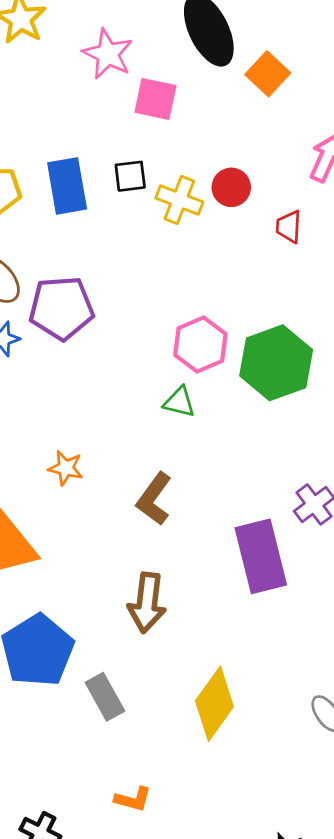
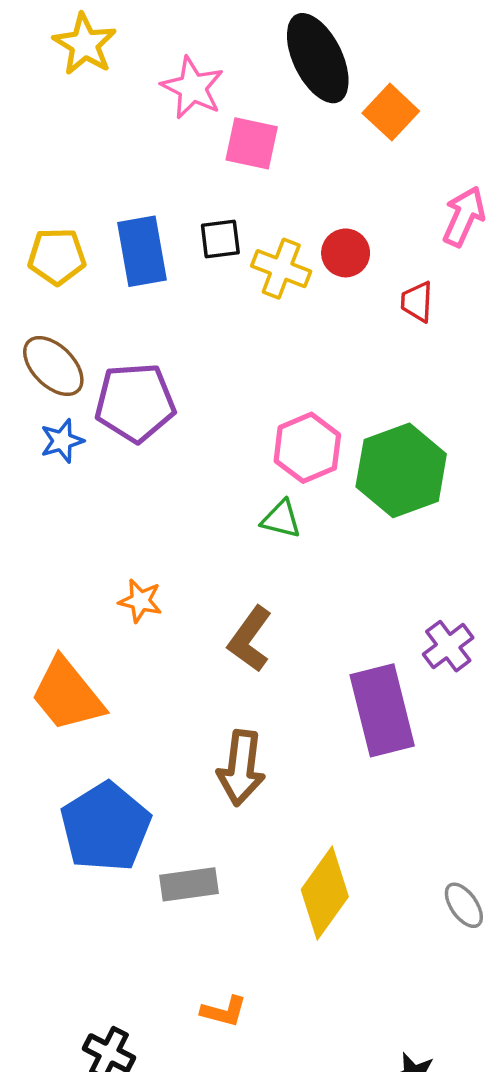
gray rectangle: (105, 697) -> (189, 884), turned -69

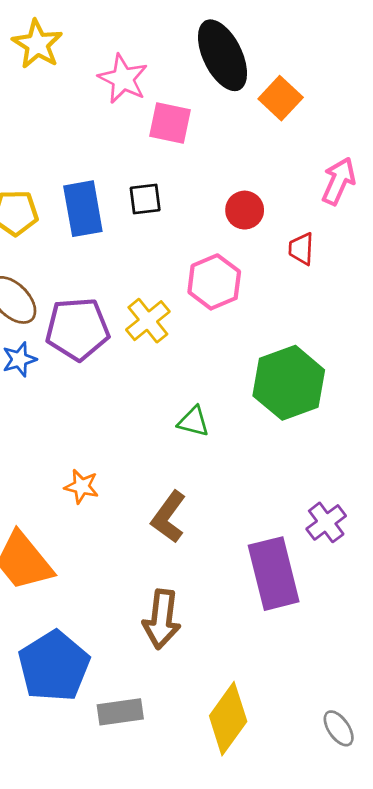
yellow cross: (281, 269) -> (148, 321), moved, turned 30
pink hexagon: (307, 448) -> (214, 282), moved

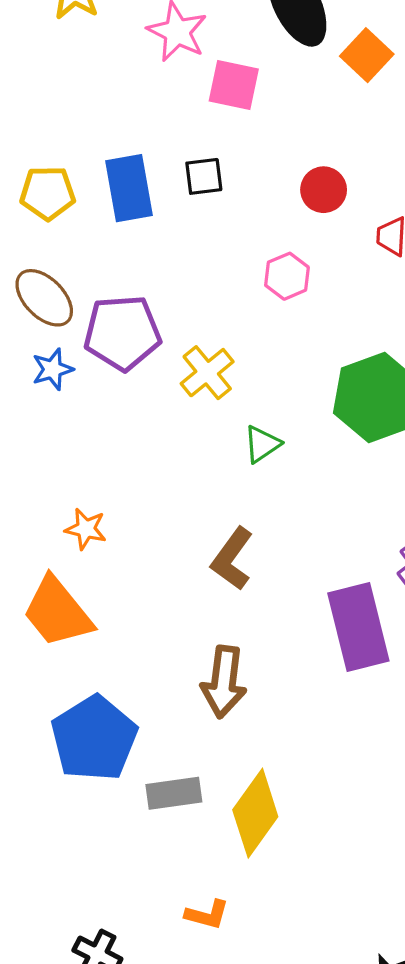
pink hexagon: (214, 282) -> (287, 276), size x0.7
yellow cross: (148, 321) -> (207, 373), moved
green triangle: (193, 422) -> (262, 444), turned -48
orange star: (82, 486) -> (86, 529), moved
yellow diamond: (228, 719) -> (255, 813), moved

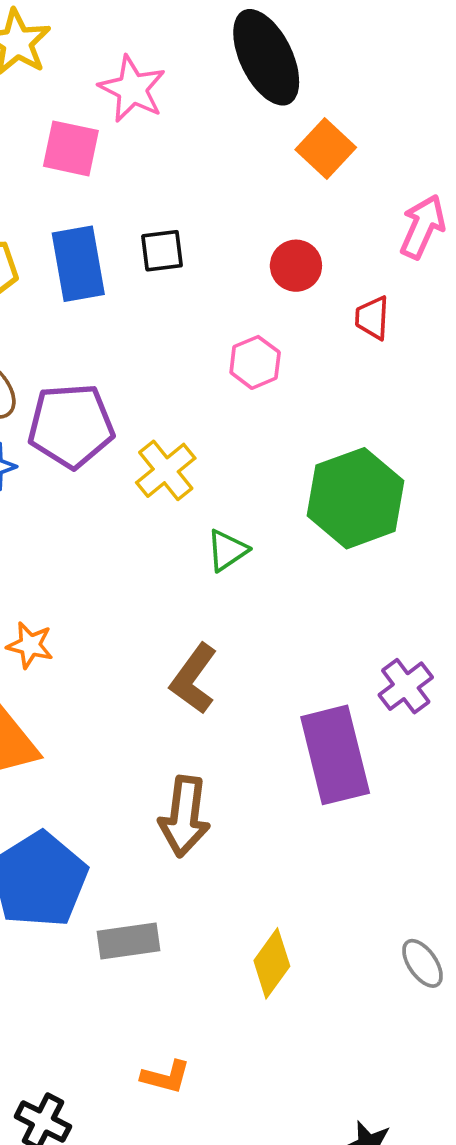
orange square: (367, 55) -> (326, 148), moved
pink square: (234, 85) -> (71, 148), moved
yellow diamond: (255, 813) -> (272, 963), moved, size x0.7

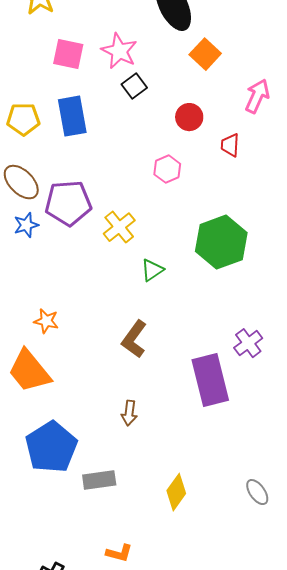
pink star: (132, 89) -> (119, 51), moved
black square: (162, 251) -> (134, 86), moved, turned -30
brown arrow: (184, 816) -> (129, 413), size x0.6

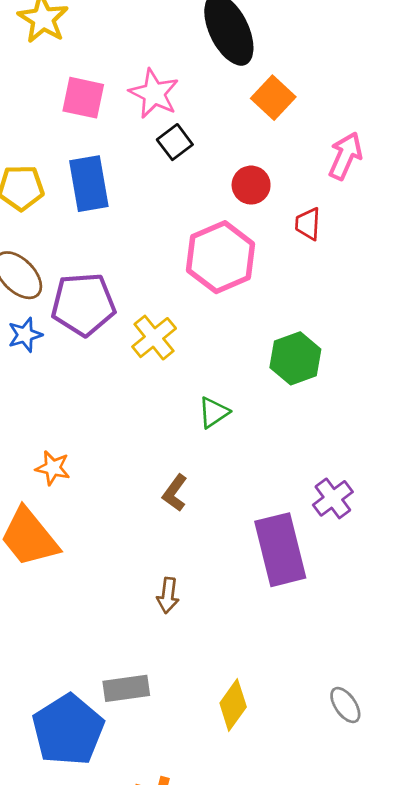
pink hexagon: (167, 169) -> (221, 257), size x1.8
green hexagon: (221, 242) -> (295, 358), size x0.7
green triangle: (152, 270) -> (214, 412), moved
brown L-shape: (134, 339) -> (175, 493), size x0.7
blue pentagon: (51, 447) -> (68, 730), moved

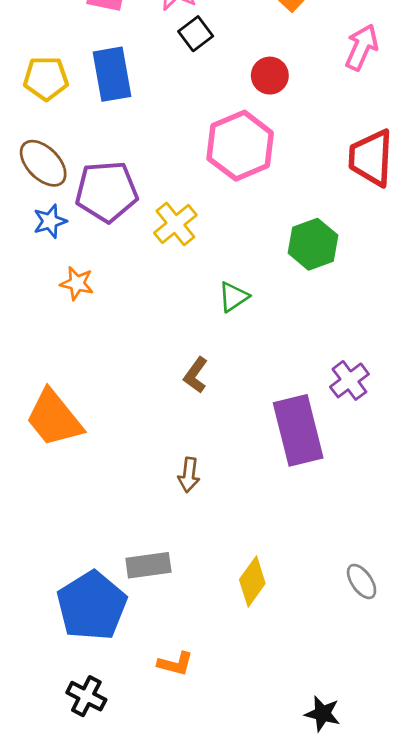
red trapezoid: (308, 224) -> (371, 158), moved, size x1.8
orange star: (53, 468) -> (77, 283), moved

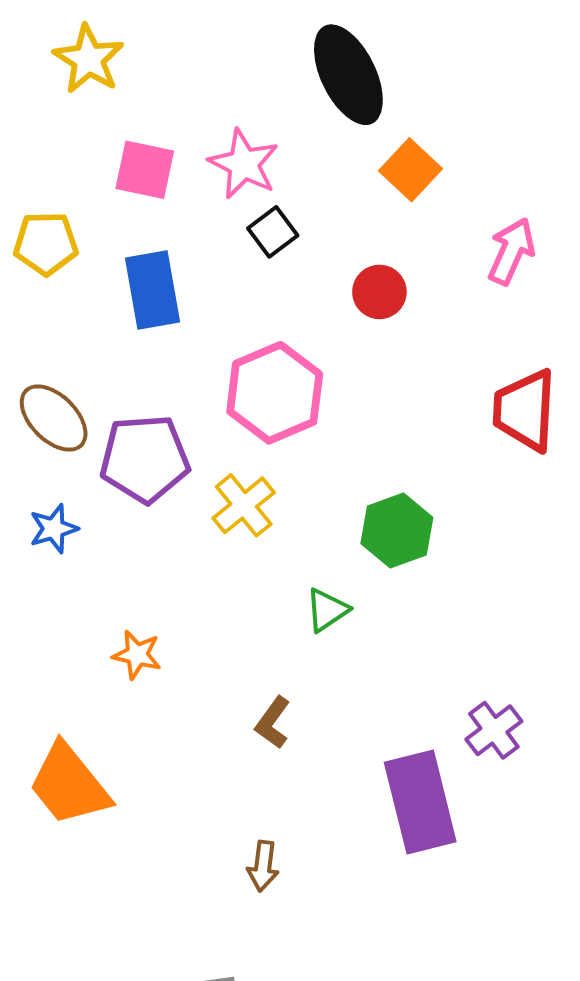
yellow pentagon: (46, 78) -> (46, 243), moved
pink hexagon: (240, 146) -> (275, 393), moved
blue star: (50, 221) -> (54, 529), moved
green hexagon: (313, 244) -> (397, 531), moved
orange star: (77, 283) -> (137, 655), moved

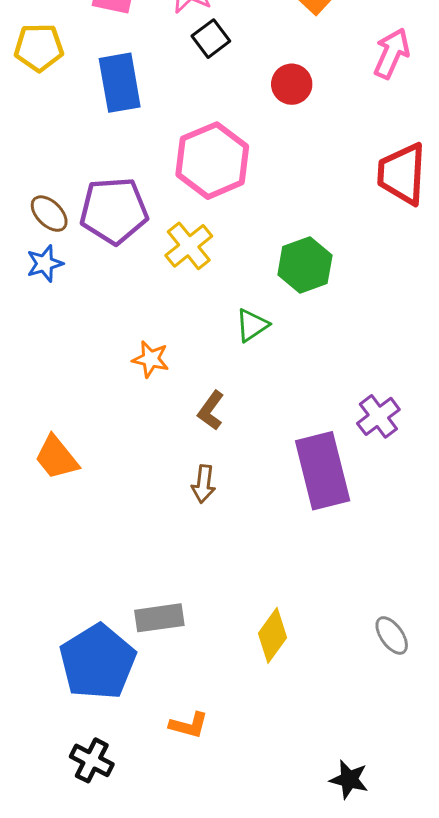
brown ellipse: (54, 418) -> (49, 214), moved, size x0.7
orange star: (137, 655) -> (151, 359), moved
orange trapezoid: (69, 785) -> (56, 458), size x0.7
brown arrow: (263, 866) -> (203, 484), moved

